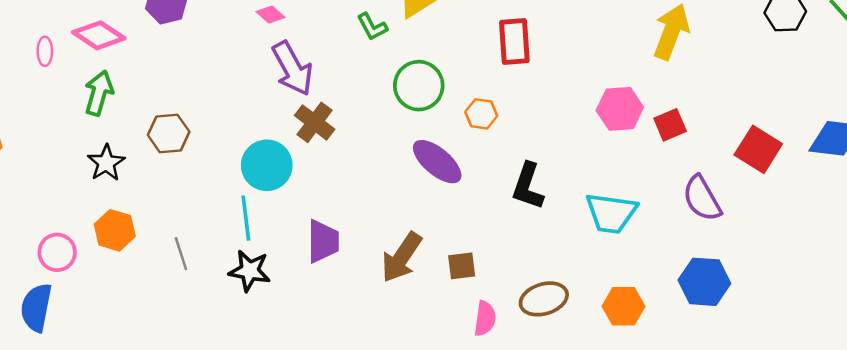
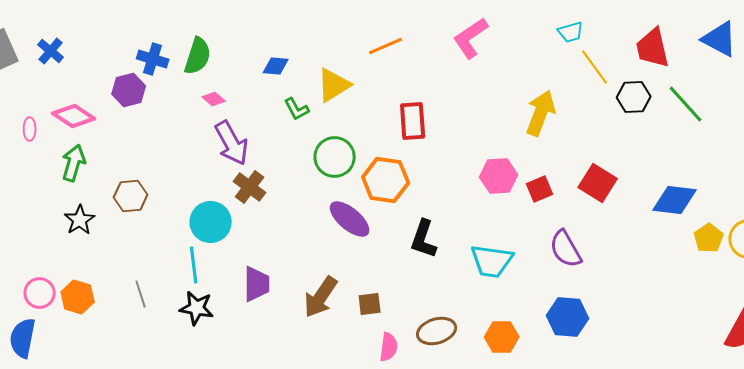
orange hexagon: (481, 114) -> (386, 180), size x1.8
red square: (758, 149) -> (598, 183), moved
orange hexagon: (115, 230) -> (78, 297), moved

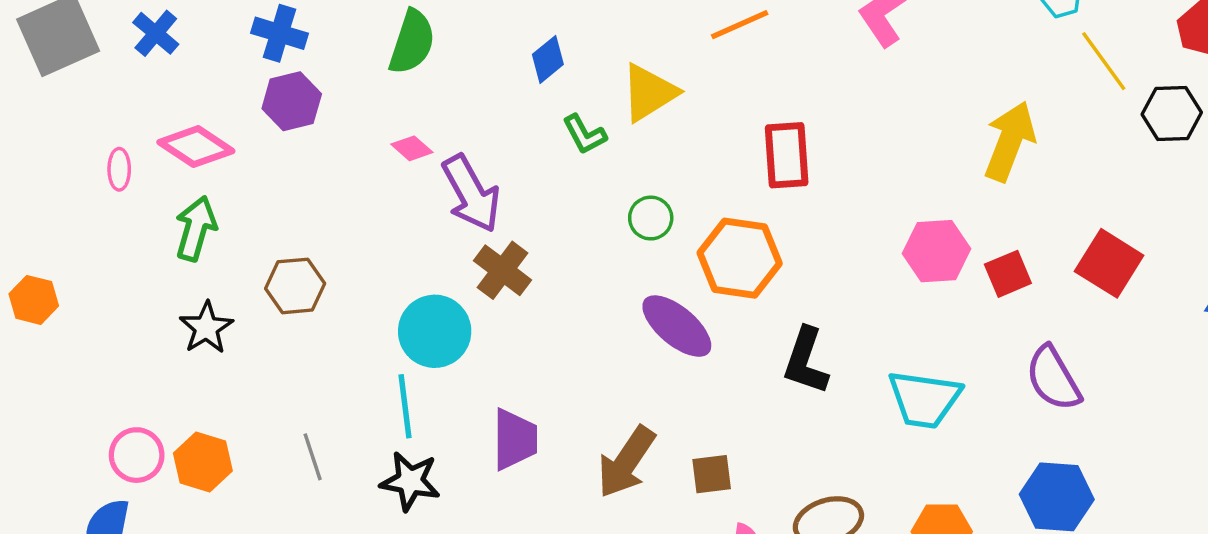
blue cross: (153, 59) -> (280, 33), moved
blue diamond: (276, 66) -> (548, 59), turned -44
pink diamond: (214, 99) -> (412, 148), moved
green circle: (335, 157) -> (651, 218), size x0.6

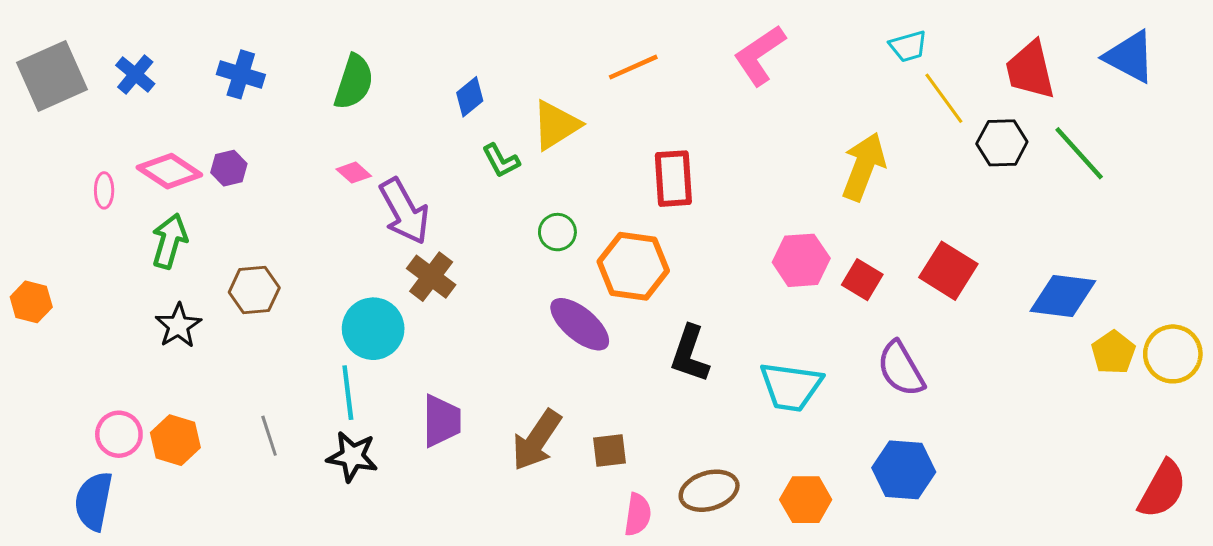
purple hexagon: (292, 101) -> (229, 168), moved, size x0.7
red square: (1008, 274) -> (862, 280), turned -36

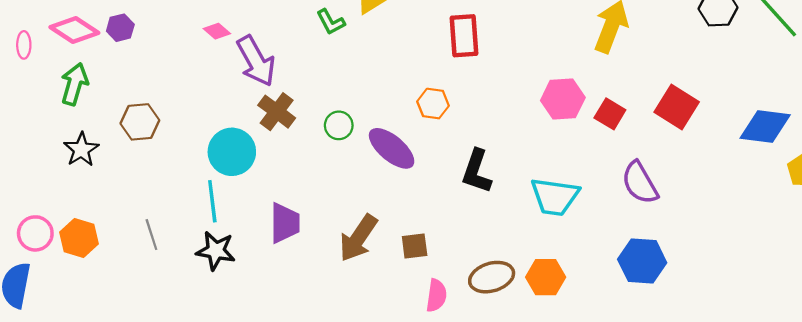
green circle: (557, 232) -> (339, 125), moved
orange hexagon: (633, 266) -> (433, 104), size x0.6
orange hexagon: (806, 500) -> (546, 277), moved

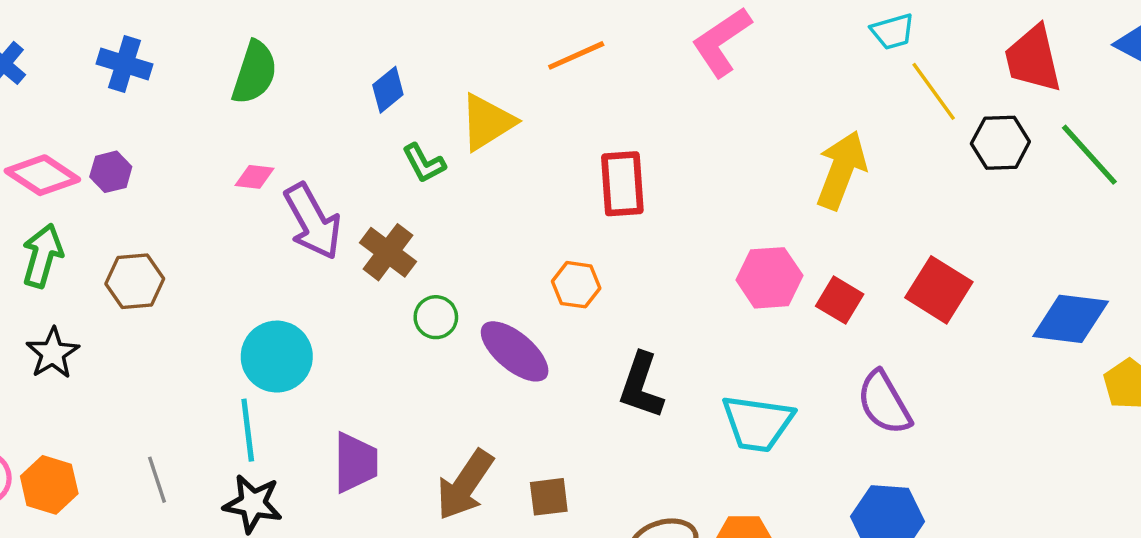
pink diamond: (217, 31) -> (255, 177), turned -35
brown cross: (277, 112) -> (388, 252), moved
brown hexagon: (140, 122) -> (135, 281), moved

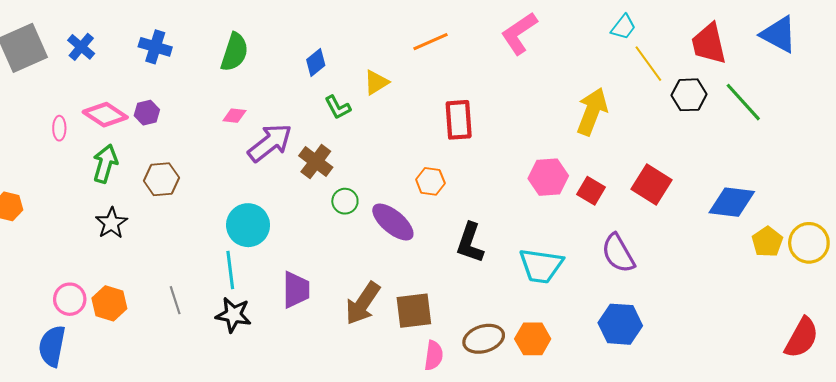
cyan trapezoid: (893, 31) -> (623, 27), turned -36
yellow triangle: (487, 122) -> (376, 82), size x0.7
purple arrow: (313, 221) -> (270, 143), turned -99
brown square: (549, 497) -> (414, 311), size x1.5

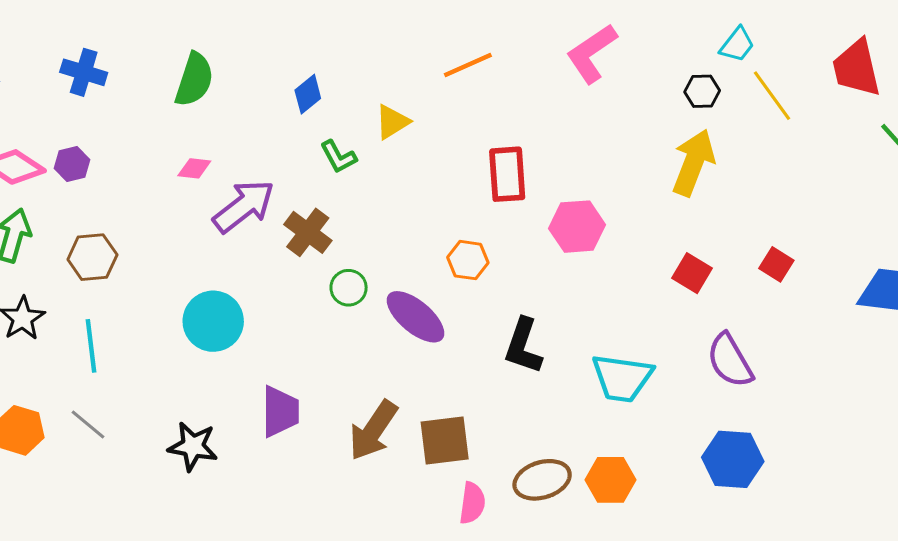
black hexagon: (689, 95) -> (702, 91), moved, size x0.7
pink hexagon: (548, 177) -> (577, 227), moved
red square: (652, 184) -> (776, 264), size x0.6
cyan line: (230, 270) -> (91, 346), moved
gray line: (175, 300) -> (88, 425), moved, turned -32

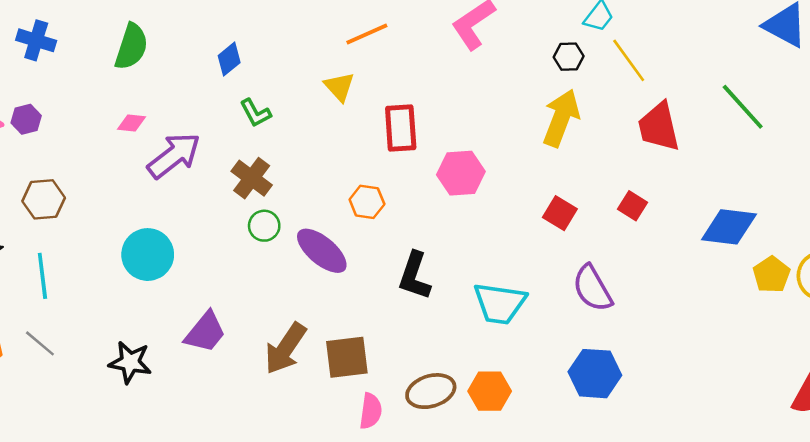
red trapezoid: (856, 68) -> (659, 127), moved
yellow triangle: (392, 122) -> (339, 87), moved, turned -40
brown cross: (308, 232) -> (252, 178), moved
purple trapezoid: (280, 411) -> (205, 332), turned 39

